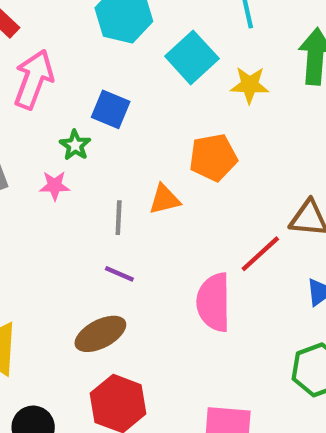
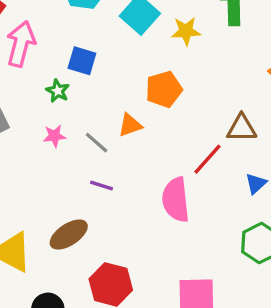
pink star: (55, 186) -> (54, 136), moved
gray line: (119, 218) -> (97, 143), turned -45
brown ellipse: (100, 334) -> (69, 235), moved

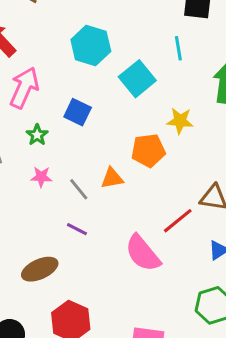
yellow star: (186, 31) -> (180, 121), moved
green star: (58, 91) -> (37, 135), moved
pink semicircle: (176, 200) -> (143, 253), turned -42

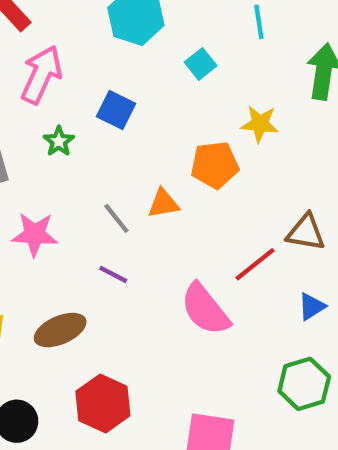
cyan square: (137, 79) -> (201, 64), size x0.6
pink star: (41, 177) -> (35, 234), moved, size x1.5

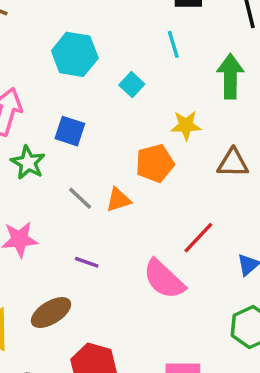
green star: (59, 141) -> (28, 163), size x1.4
gray line: (116, 218) -> (80, 198), moved
brown triangle: (306, 232) -> (233, 163), moved

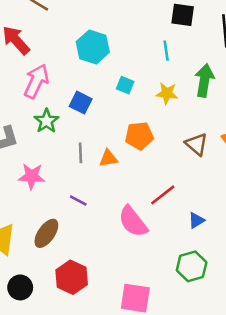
cyan square: (132, 85) -> (125, 85), moved, turned -30
yellow star: (186, 125) -> (167, 93), moved
brown triangle: (233, 163) -> (196, 144), turned 30
gray line: (80, 198) -> (81, 153), turned 36
brown ellipse: (51, 313) -> (46, 233), turned -32

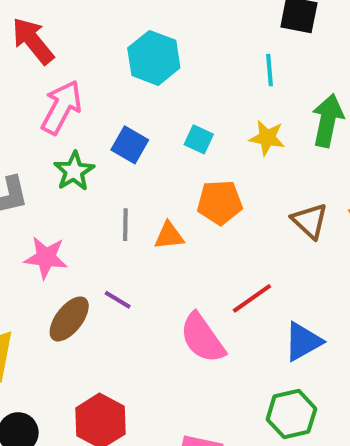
cyan square: (125, 85) -> (199, 139), moved
blue triangle: (196, 220) -> (303, 342), size x1.5
brown ellipse: (46, 233) -> (69, 319), moved

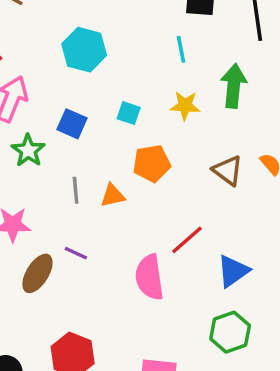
pink semicircle: (202, 338) -> (149, 277), turned 33

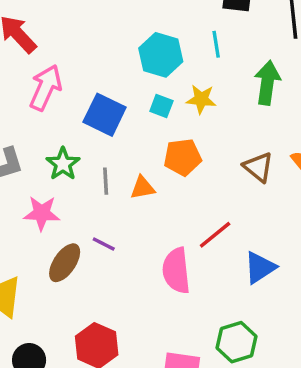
cyan hexagon: (84, 50) -> (161, 55), moved
yellow star: (185, 106) -> (201, 99), moved
blue square: (72, 124) -> (105, 115), size x1.4
green star: (28, 151) -> (63, 164), moved
green hexagon: (230, 332) -> (236, 342), moved

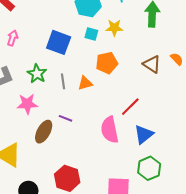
pink arrow: (46, 88) -> (12, 38), moved, size x0.6
blue triangle: (260, 268) -> (144, 134), moved

